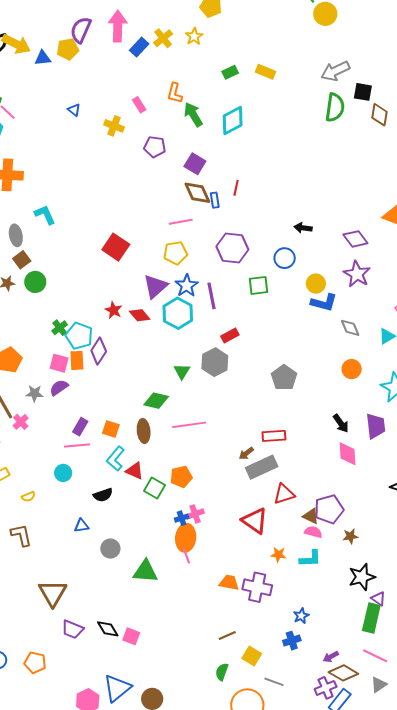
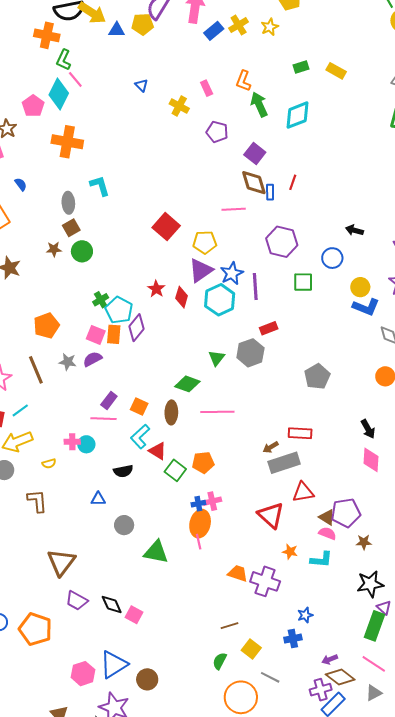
yellow pentagon: (175, 253) -> (205, 242), moved
red diamond: (140, 315) -> (182, 297), turned 50
pink cross: (21, 422) -> (72, 442), moved, turned 35
orange pentagon: (35, 663) -> (35, 629), size x1.5

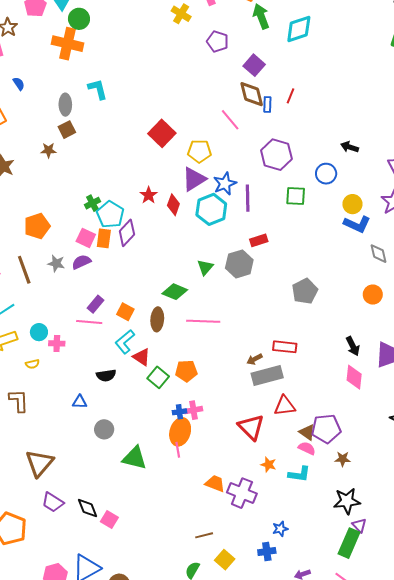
pink line: (234, 209) -> (230, 120), turned 50
green circle: (82, 251) -> (79, 19), moved
cyan circle: (86, 444) -> (39, 332), moved

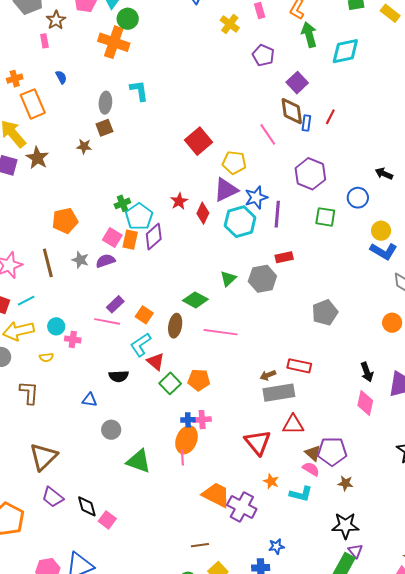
orange trapezoid: (215, 484) -> (216, 495), size x1.4

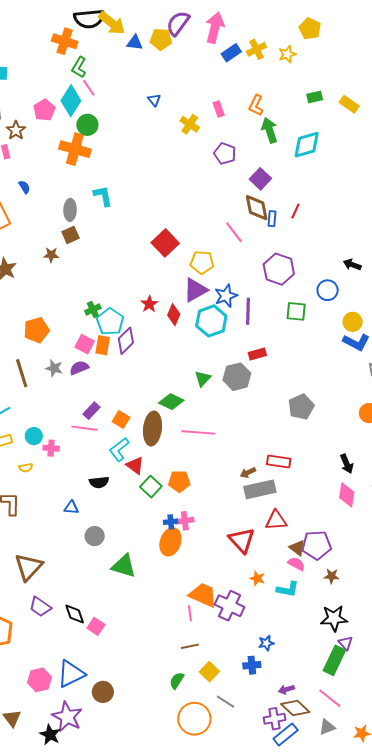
brown ellipse: (175, 326) -> (152, 428), size x1.4
pink line: (182, 457) -> (190, 613), moved

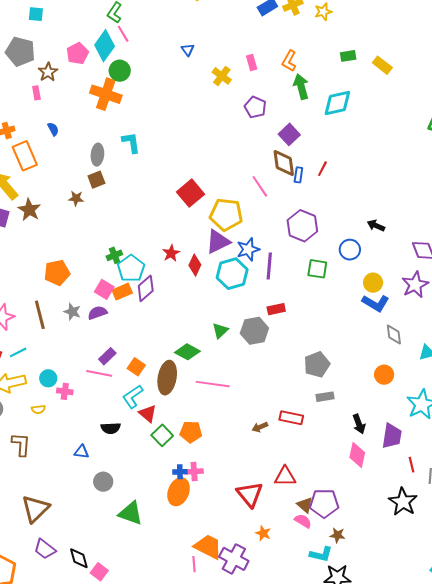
yellow pentagon: (202, 262) -> (226, 214), size x1.4
orange rectangle: (103, 345) -> (122, 292), turned 54
gray rectangle: (260, 489) -> (325, 397), moved, size x0.6
cyan L-shape: (288, 589) -> (321, 554), moved

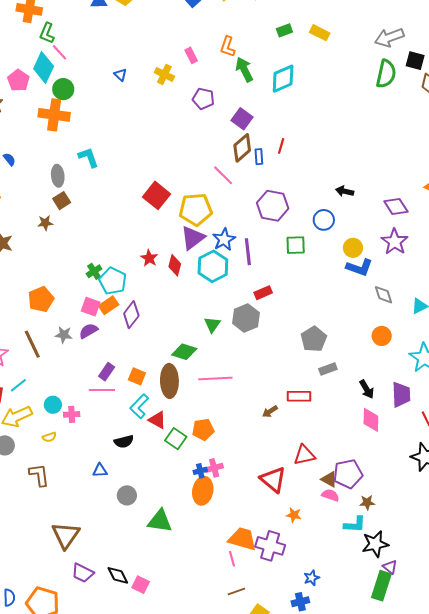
blue triangle: (188, 50) -> (120, 75), moved
brown diamond: (284, 163) -> (242, 148), turned 68
purple diamond: (146, 288) -> (131, 315), moved

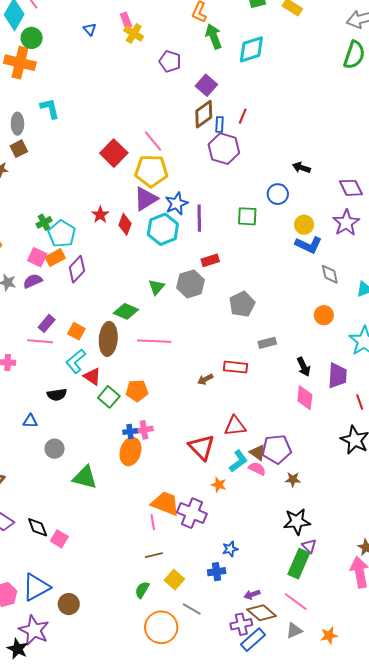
pink rectangle: (191, 55) -> (126, 20), moved
pink line: (223, 175) -> (153, 141), moved
purple hexagon: (273, 206) -> (224, 149), moved
gray pentagon: (314, 339) -> (242, 304), moved
cyan L-shape: (355, 524) -> (238, 461), moved, turned -45

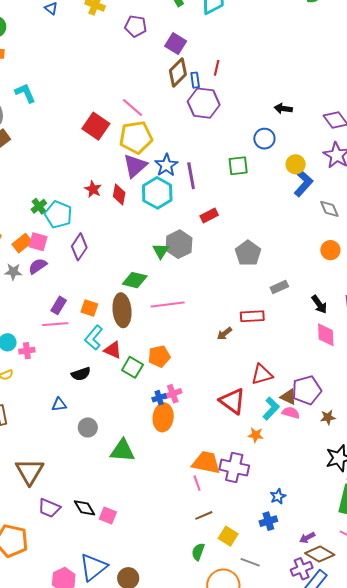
blue L-shape: (309, 245) -> (303, 183), turned -64
orange rectangle: (55, 258) -> (22, 243), moved
gray hexagon: (191, 284) -> (179, 244), moved

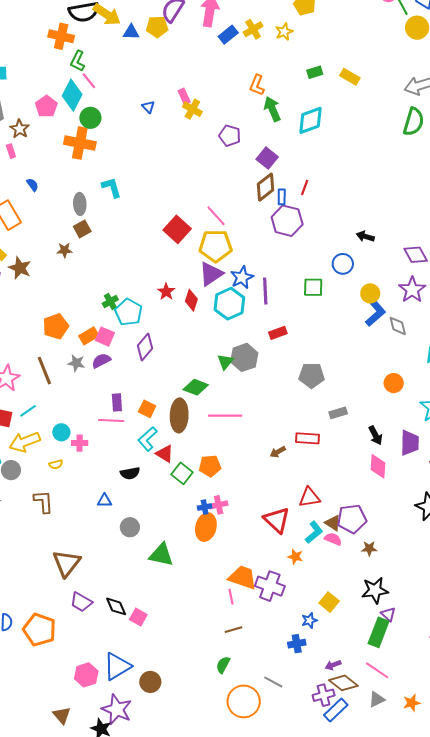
gray diamond: (329, 209) -> (398, 326), moved
gray pentagon: (248, 253) -> (312, 375), turned 30
purple rectangle: (59, 305) -> (117, 402), turned -42
yellow square: (228, 536) -> (329, 602), moved

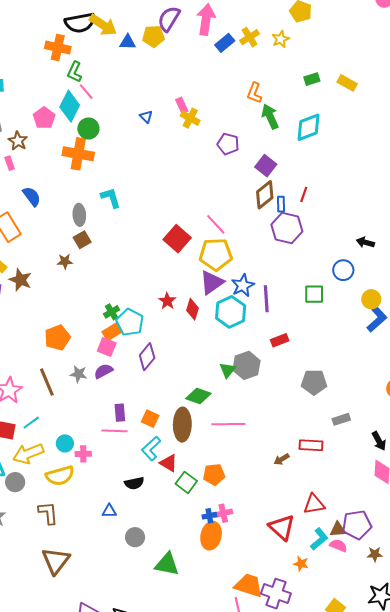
blue semicircle: (33, 185) -> (32, 196), size x1.5
orange rectangle: (89, 336) -> (112, 332), moved
yellow semicircle: (56, 464) -> (60, 476), size x2.0
brown triangle: (333, 523) -> (338, 529), turned -36
brown triangle: (66, 563) -> (56, 561), moved

